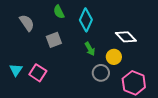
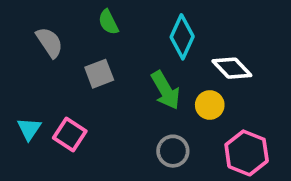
cyan diamond: (86, 20) -> (182, 37), moved
green arrow: (90, 49) -> (166, 90), size x1.5
gray circle: (101, 73) -> (173, 151), moved

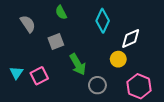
white diamond: (232, 68) -> (131, 38), turned -70
green arrow: (166, 90) -> (78, 64), moved
pink square: (70, 134) -> (39, 76), turned 30

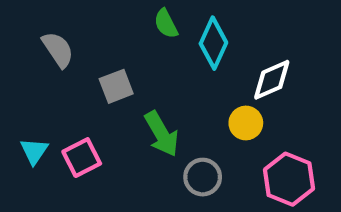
green semicircle: (61, 12) -> (166, 24), moved

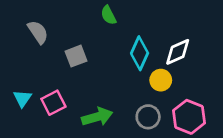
cyan diamond: (213, 43) -> (140, 53), moved
green arrow: (162, 134) -> (97, 117), moved, turned -76
gray circle: (203, 177) -> (148, 117), moved

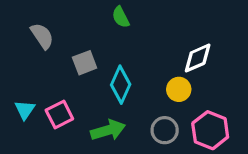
cyan diamond: (140, 53) -> (121, 85), moved

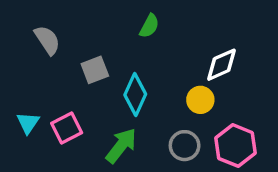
green semicircle: (121, 17) -> (149, 26), moved, turned -125
green arrow: (108, 130) -> (121, 146), turned -36

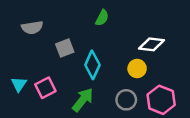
gray semicircle: (47, 40) -> (32, 28), turned 115
white diamond: (221, 65) -> (152, 44), turned 30

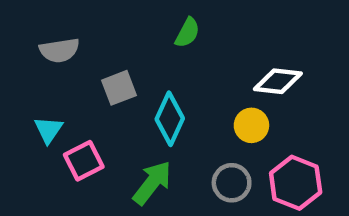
cyan triangle: (19, 84) -> (48, 130), moved

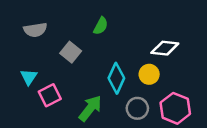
green semicircle: (187, 33) -> (101, 26), moved
gray square: (119, 88) -> (71, 52), turned -30
cyan diamond: (170, 119) -> (116, 78), moved

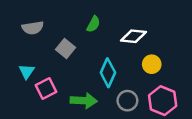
white diamond: (165, 48) -> (133, 36), moved
yellow circle: (149, 74) -> (152, 64), moved
green arrow: (90, 108) -> (84, 101), turned 55

